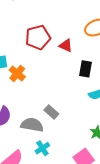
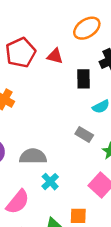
gray rectangle: (51, 112) -> (84, 135), moved

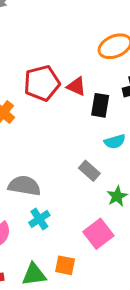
red pentagon: (21, 53) -> (42, 83), moved
red triangle: (55, 56) -> (76, 86), moved

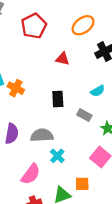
red pentagon: (42, 83) -> (34, 26), moved
black rectangle: (100, 105) -> (58, 99), moved

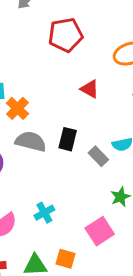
gray rectangle: (84, 115) -> (98, 156), moved
gray semicircle: (42, 135) -> (31, 141), moved

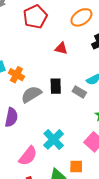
gray semicircle: (31, 141) -> (31, 94), turned -30
cyan cross: (44, 213) -> (54, 139), size x1.5

